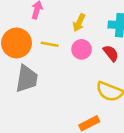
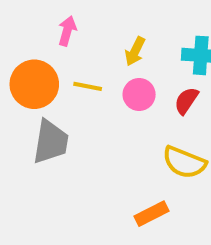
red semicircle: (111, 53) -> (186, 101), turned -108

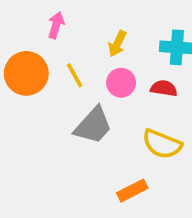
yellow line: (88, 86) -> (75, 75), turned 50
red semicircle: (186, 101) -> (164, 88), turned 65
gray trapezoid: (51, 142) -> (93, 125), moved, turned 33

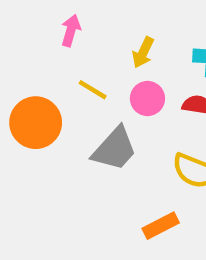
orange circle: (26, 73) -> (36, 123), moved
yellow line: (75, 75) -> (93, 90), turned -30

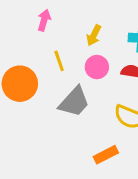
yellow line: (93, 90) -> (59, 61), turned 40

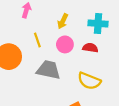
gray trapezoid: (74, 102) -> (48, 70), turned -120

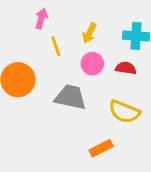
yellow line: (37, 40) -> (56, 46), moved

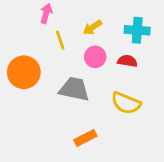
yellow arrow: (89, 33) -> (92, 27), turned 30
orange rectangle: (101, 148) -> (85, 138), moved

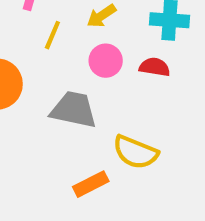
yellow line: (60, 40) -> (52, 35), turned 42
yellow semicircle: (126, 103) -> (135, 152), moved

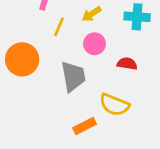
red semicircle: (155, 67) -> (127, 64), moved
gray trapezoid: (74, 110) -> (73, 76), turned 68

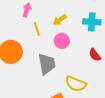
yellow line: (59, 27) -> (37, 29), turned -40
red semicircle: (127, 64) -> (95, 55), moved, turned -136

